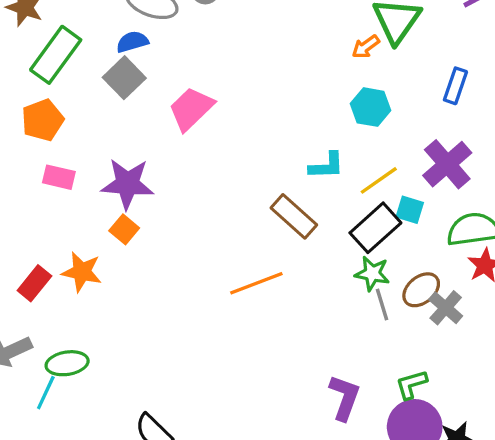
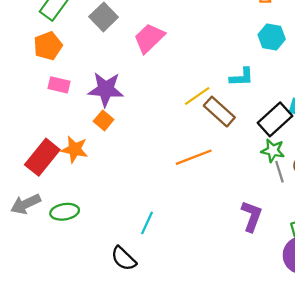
yellow line: (379, 180) -> (197, 96), moved
red rectangle: (34, 283) -> (42, 157), size x1.5
cyan line: (46, 393) -> (147, 223), moved
purple L-shape: (344, 398) -> (252, 216), moved

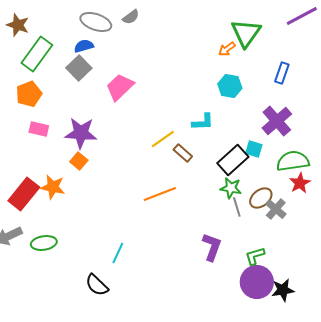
brown rectangle: (219, 112) -> (183, 153), size x0.7

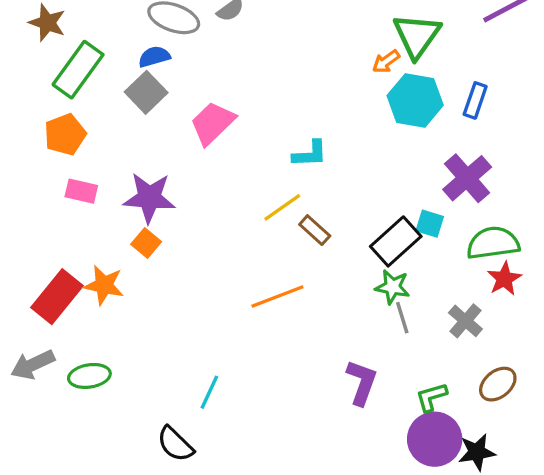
cyan hexagon: (230, 86) -> (415, 100), moved, size x1.4
cyan L-shape: (203, 122) -> (310, 154), moved
brown ellipse: (261, 198) -> (498, 384), moved

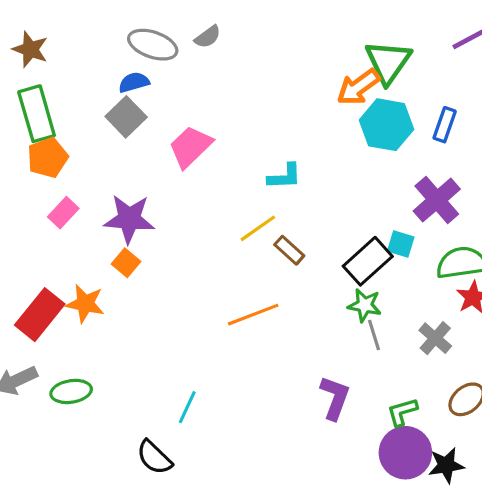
orange arrow: (386, 62) -> (358, 87), size x1.6
green rectangle: (78, 70) -> (37, 114), moved, turned -52
pink rectangle: (81, 191) -> (63, 213), turned -60

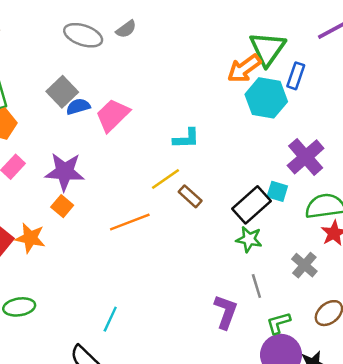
blue semicircle: (134, 82) -> (78, 107), moved
blue rectangle: (445, 125) -> (296, 76), moved
orange line: (253, 315) -> (130, 222), moved
gray line: (374, 335) -> (256, 286), moved

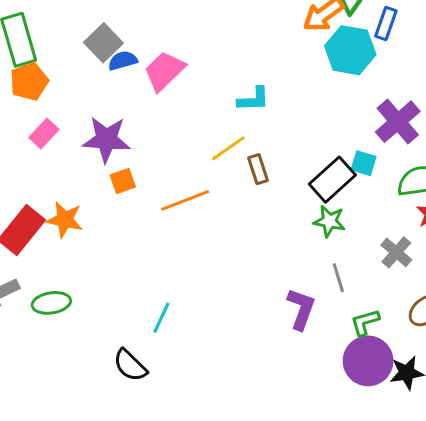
brown rectangle: (190, 196) -> (258, 169), turned 30
orange square: (62, 206) -> (123, 181), moved, turned 30

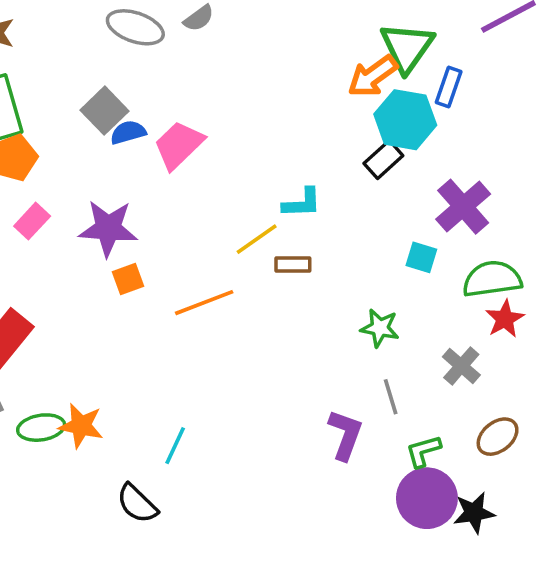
cyan L-shape: (254, 99) -> (302, 203), moved
brown rectangle: (258, 169) -> (293, 265), turned -72
black rectangle: (332, 180) -> (383, 159), moved, size x0.7
orange star: (65, 220) -> (81, 426), moved

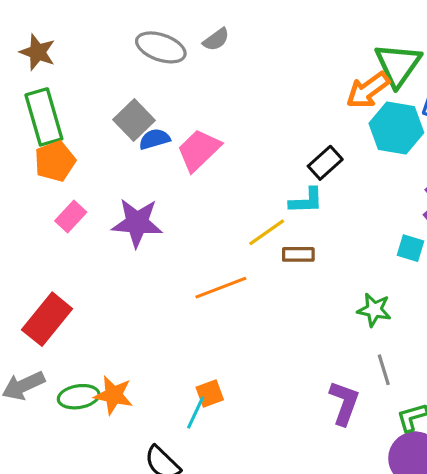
black rectangle: (383, 159) -> (325, 163), moved
orange square: (128, 279) -> (210, 394), moved

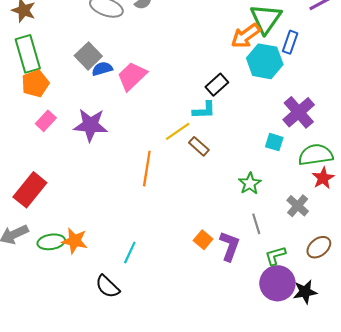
brown rectangle: (298, 254) -> (199, 146), turned 42
orange line: (221, 288) -> (147, 169), turned -60
green star: (374, 310) -> (250, 183), turned 30
orange square: (210, 394) -> (203, 240), moved, turned -30

